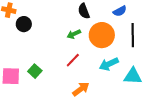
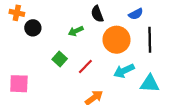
green arrow: (74, 34) -> (76, 31), moved
green square: (35, 71) -> (60, 59), moved

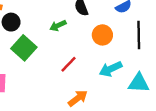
orange circle: (117, 40) -> (102, 35), size x0.7
green square: (60, 59) -> (24, 48), moved, size x1.5

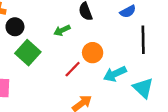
orange circle: (102, 35) -> (93, 53), moved
cyan triangle: (139, 83) -> (143, 88), turned 40

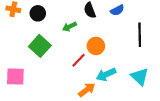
blue semicircle: (128, 11) -> (117, 10), moved
black circle: (15, 27) -> (38, 13), moved
cyan arrow: (115, 74) -> (106, 74), moved

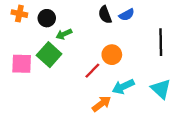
blue semicircle: (117, 10) -> (127, 15), moved
green arrow: (69, 27) -> (64, 34), moved
pink square: (15, 77) -> (22, 64), moved

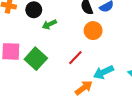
green square: (49, 55) -> (36, 59), moved
orange circle: (112, 55) -> (93, 31), moved

